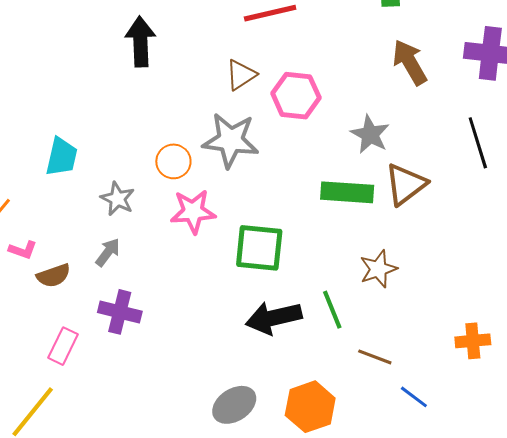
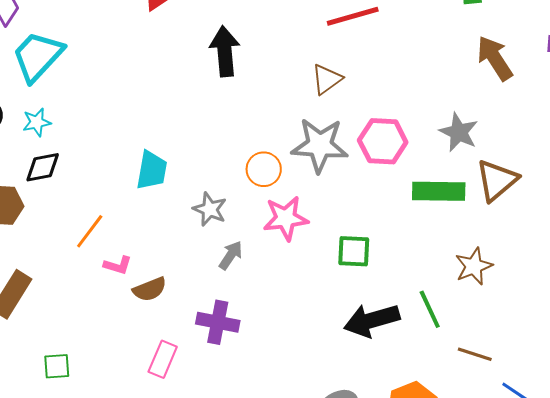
pink hexagon: (296, 96) -> (383, 141), moved
green square: (259, 248) -> (354, 251), size x0.7
gray arrow: (108, 252) -> (231, 255), moved

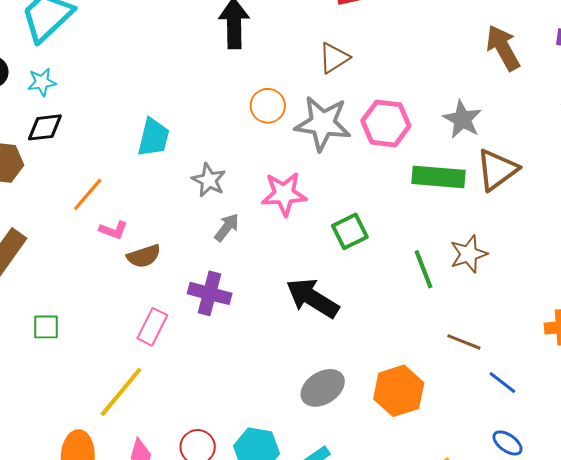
orange circle: (264, 169) -> (268, 106), moved
green square: (354, 251) -> (350, 231), turned -33
green line: (430, 309) -> (424, 269), moved
black arrow: (372, 320) -> (312, 298), moved, turned 44

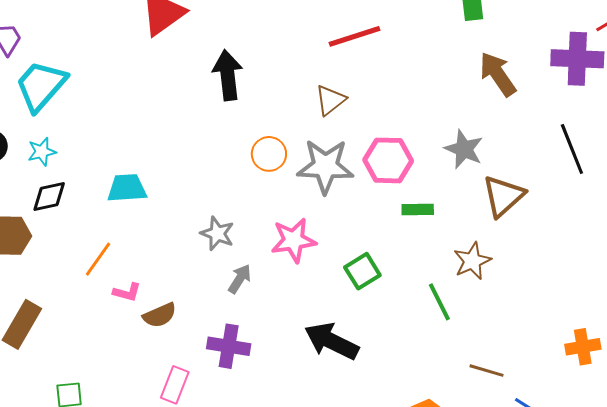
cyan trapezoid: (153, 137) -> (127, 188), moved, turned -102
green rectangle: (439, 177) -> (418, 210), moved, size x0.6
brown star: (469, 254) -> (472, 261), moved

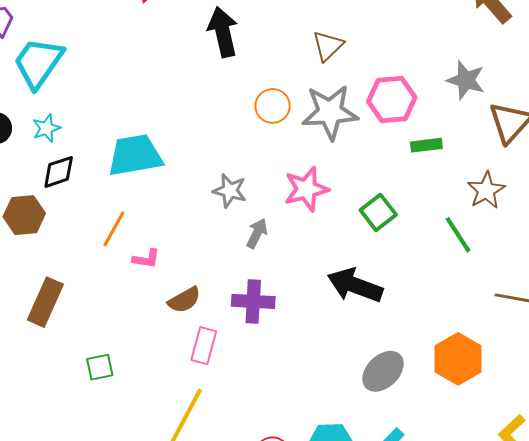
cyan trapezoid: (127, 188) -> (135, 155), size x1.4
brown semicircle: (160, 315) -> (184, 300), moved

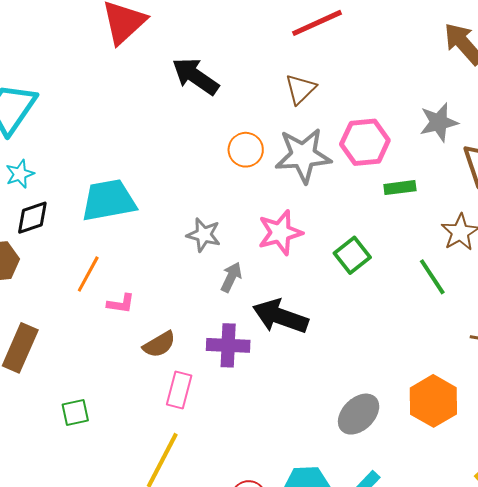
black arrow: (223, 32) -> (195, 76), turned -42
gray star: (466, 80) -> (439, 122), turned -30
black arrow: (355, 285) -> (280, 316), moved

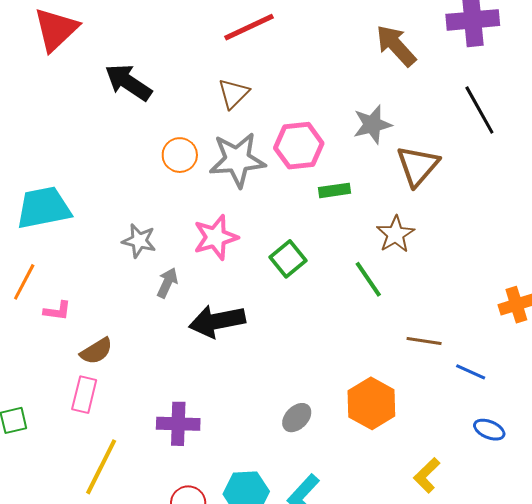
black arrow: (280, 316) -> (217, 321), turned -30
purple cross: (228, 345) -> (178, 424), moved
pink rectangle: (179, 390) -> (84, 395), moved
gray ellipse: (359, 414) -> (297, 418), size x0.7

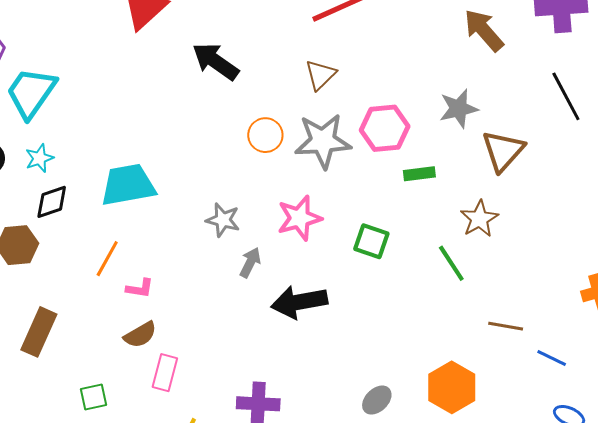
green square: (288, 259) -> (371, 241), turned -33
brown semicircle: (96, 351) -> (140, 335), moved

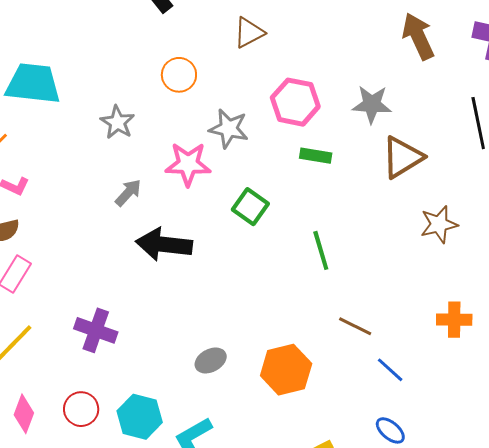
gray star: (323, 141) -> (229, 129), moved, size x0.7
brown star: (479, 219) -> (439, 224), moved
gray star: (223, 220) -> (117, 122), moved

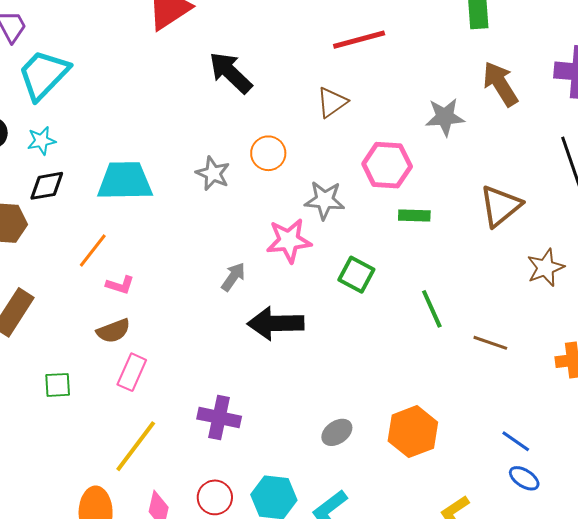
gray star: (372, 104) -> (445, 117), moved
gray star: (117, 122) -> (213, 173), moved
brown line: (355, 326) -> (490, 343), moved
blue line: (390, 370) -> (516, 441), moved

